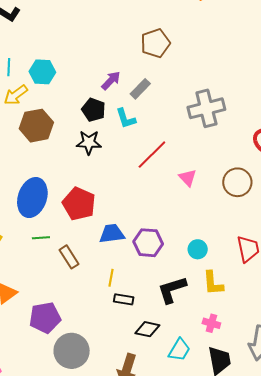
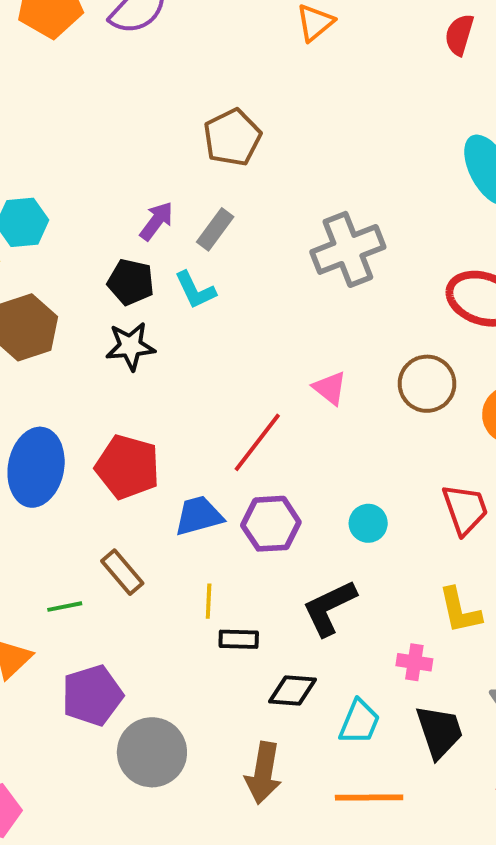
red line: (152, 155) -> (257, 442), moved
green line: (41, 238) -> (65, 607), moved
yellow L-shape: (213, 283) -> (460, 611), moved

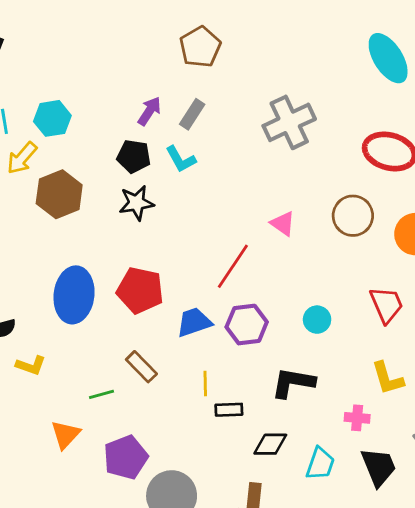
black L-shape: (329, 608) -> (293, 383), turned 39

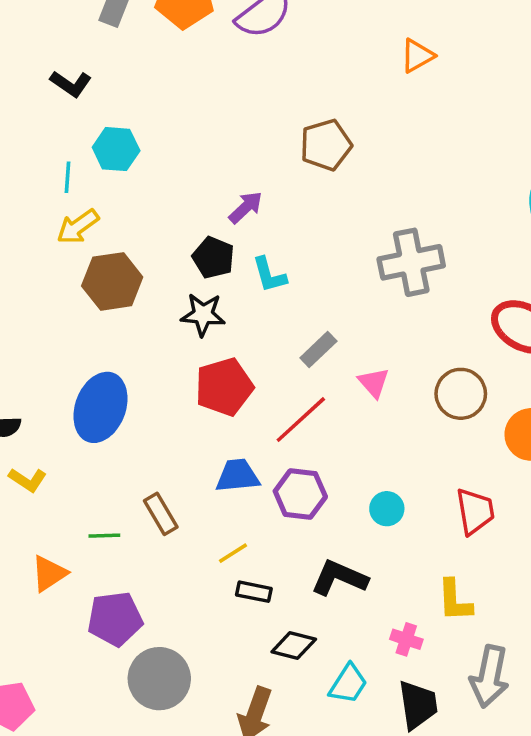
gray rectangle: (192, 114) -> (318, 350), moved
cyan hexagon: (52, 118) -> (116, 149), moved
red pentagon: (140, 290) -> (224, 387), moved, turned 30
yellow line: (205, 384) -> (233, 553), turned 45

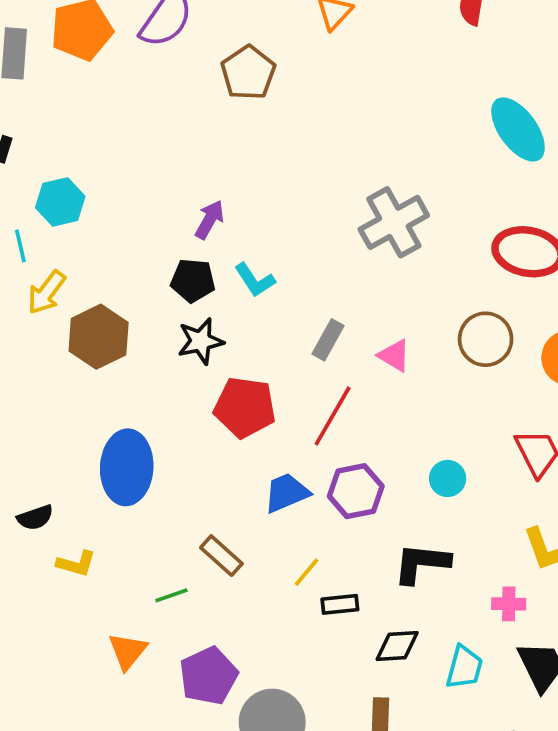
brown pentagon: (326, 145) -> (248, 73), moved
red pentagon: (224, 387) -> (245, 407), turned -30

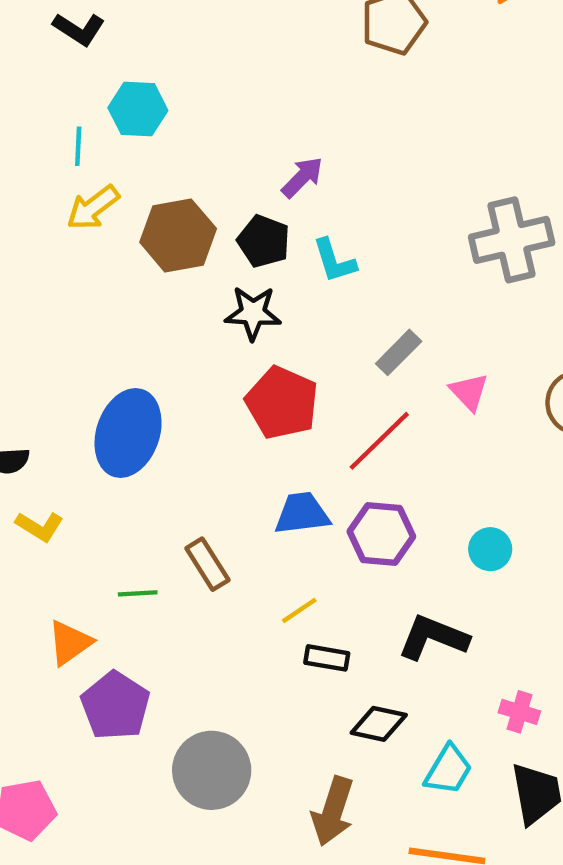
brown hexagon: (99, 337) -> (178, 235), moved
purple pentagon: (209, 676) -> (115, 706), moved, turned -30

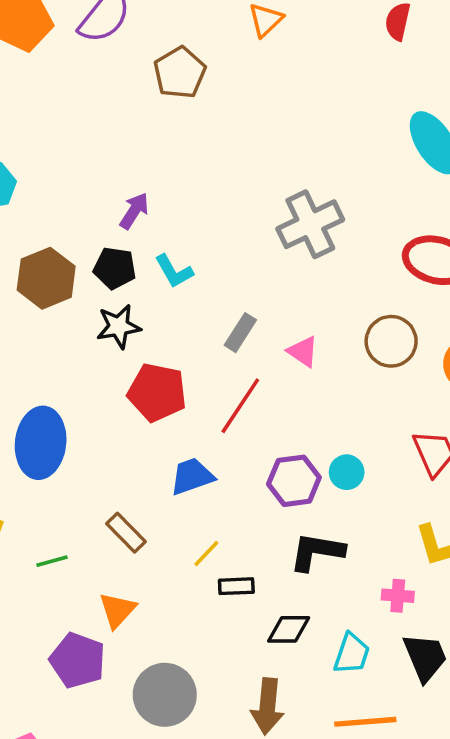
purple hexagon: (381, 534) -> (294, 481), moved
green line: (138, 593) -> (52, 561), moved
orange triangle: (70, 643) -> (117, 610), moved

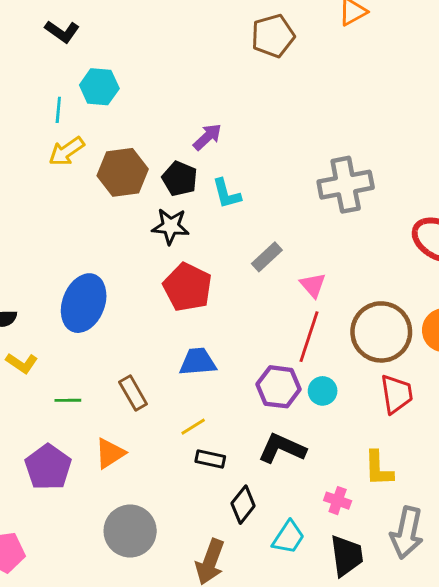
brown circle: (391, 341) -> (381, 332), moved, size x1.4
red line: (240, 406) -> (309, 337), moved, turned -30
black diamond: (289, 629) -> (243, 505), turned -66
purple pentagon: (78, 660) -> (48, 467), moved

